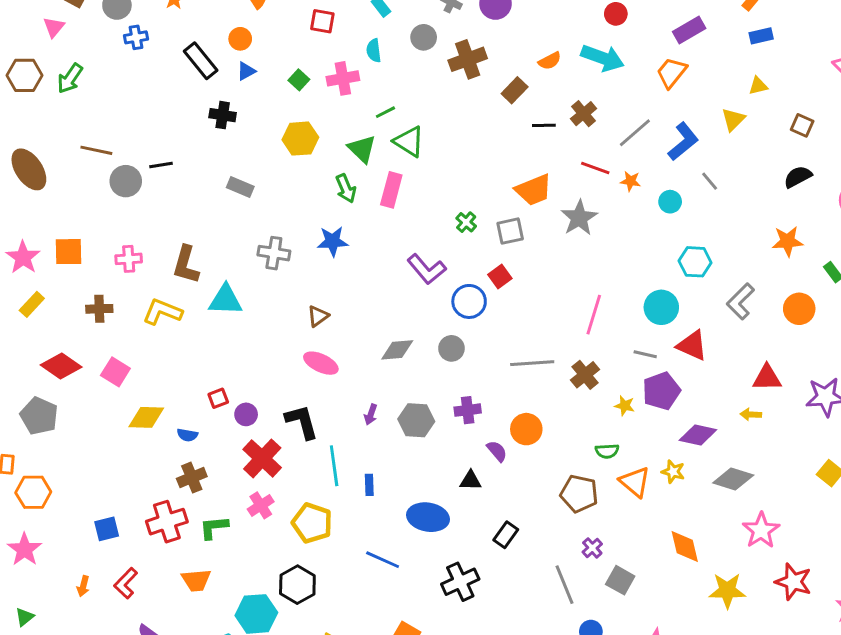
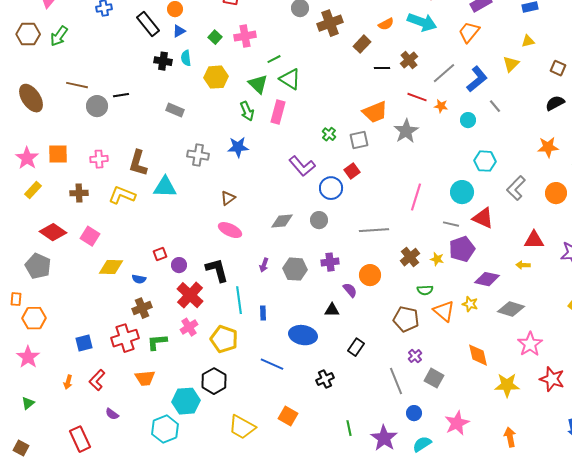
cyan semicircle: (374, 51) -> (186, 58), moved
brown cross: (585, 375) -> (410, 257), moved
black cross: (460, 582) -> (325, 379), size x0.7

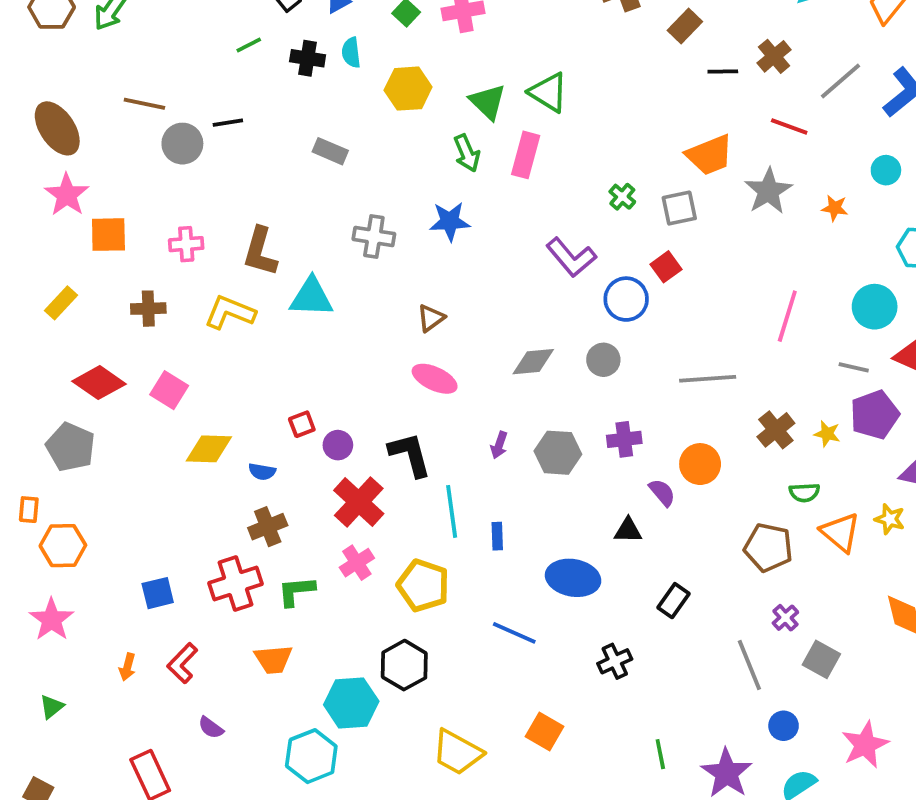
green line: (274, 59) -> (249, 45), moved
orange star: (441, 106) -> (835, 208), moved
pink star: (27, 158) -> (67, 195), moved

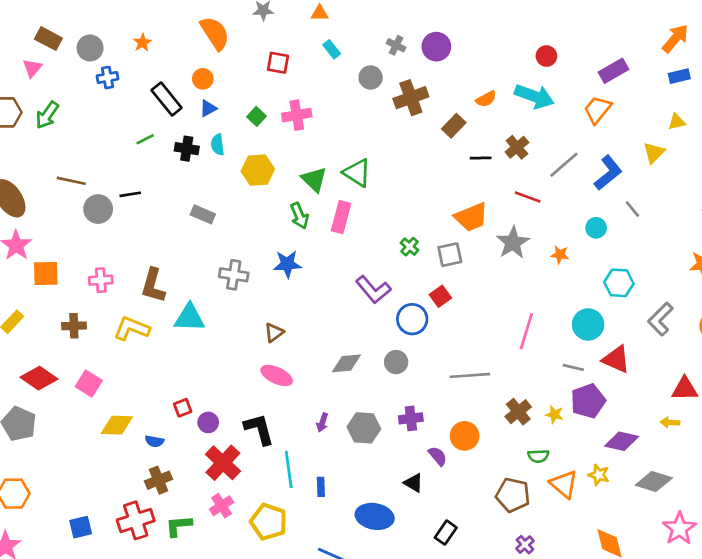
black triangle: (628, 530) -> (414, 483), turned 30

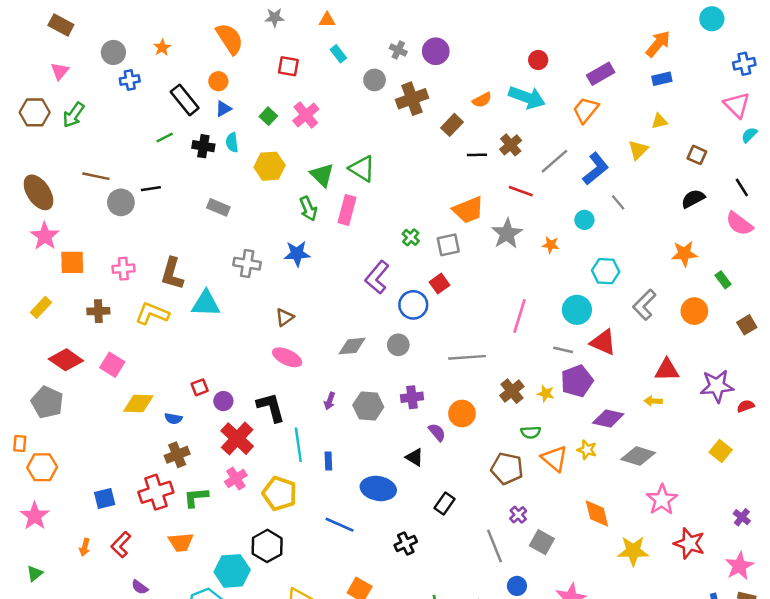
brown rectangle: (48, 39) -> (61, 25), moved
pink cross: (297, 115) -> (306, 115), turned -30
purple L-shape: (373, 290) -> (377, 277), turned 80

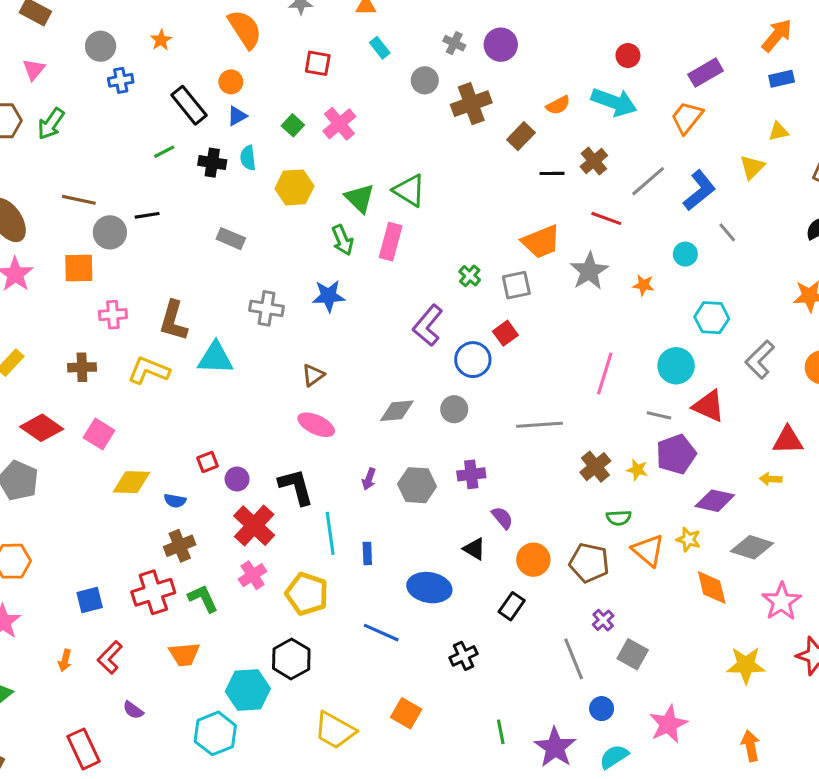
orange square: (72, 262) -> (79, 268), moved
orange circle: (462, 414) -> (533, 560), moved
green L-shape: (196, 497) -> (203, 598), turned 70
orange diamond: (597, 513) -> (712, 588), moved

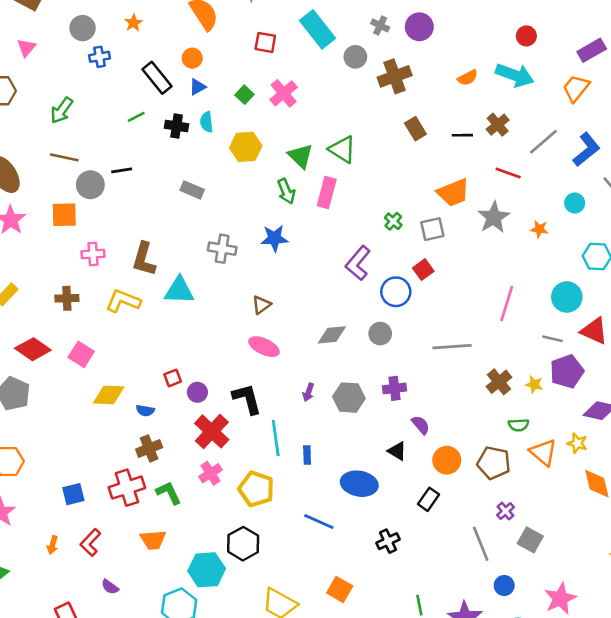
cyan rectangle: (380, 48) -> (318, 29), size x2.0
green arrow: (51, 124) -> (62, 110), moved
brown rectangle: (521, 136) -> (415, 129), moved, turned -75

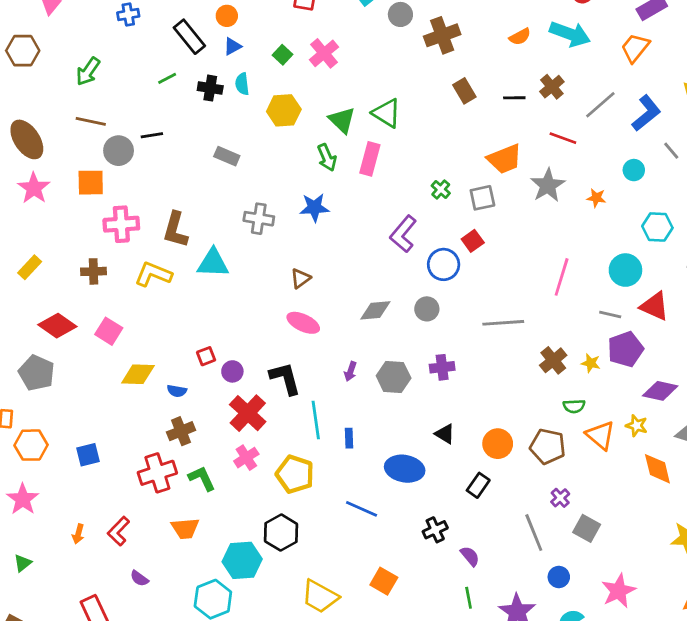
pink cross: (93, 254) -> (121, 224), size x1.4
purple semicircle: (421, 425) -> (470, 556), moved
blue square: (73, 494) -> (88, 455), moved

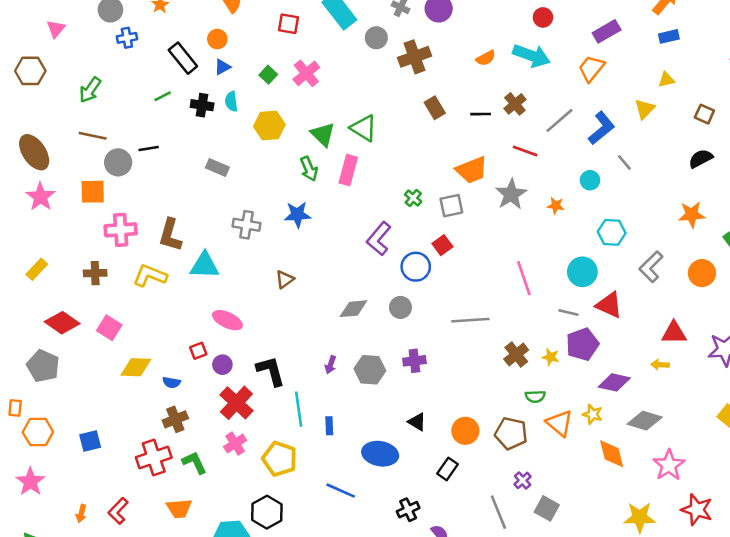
pink line: (562, 277) -> (524, 278), turned -36
pink ellipse: (303, 323) -> (227, 320), moved

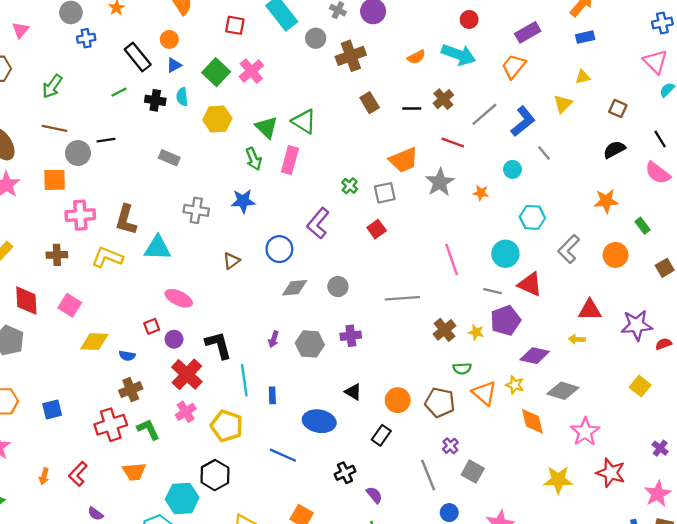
green square: (268, 75) -> (216, 72), size x1.6
blue circle: (416, 267) -> (279, 249), moved
red diamond: (62, 323) -> (26, 301), turned 52

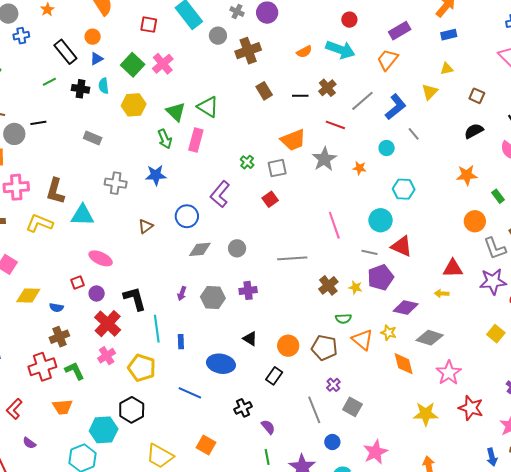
gray L-shape: (569, 249) -> (495, 248), moved, turned -65

